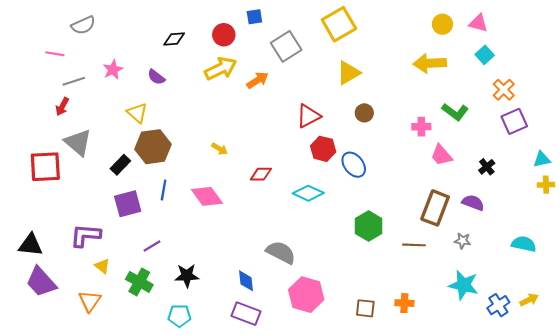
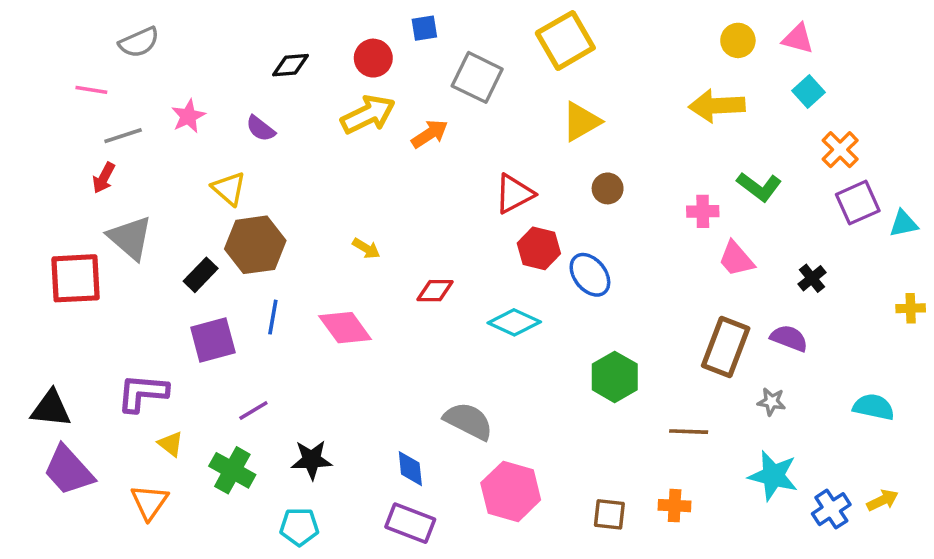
gray square: (286, 46) -> (477, 77), turned -32
cyan triangle: (542, 159) -> (904, 224), moved
brown line: (414, 245) -> (689, 432), moved

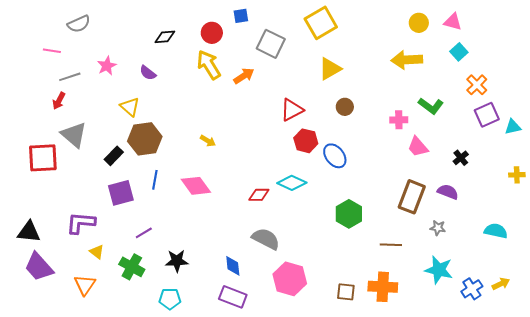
yellow arrow: (368, 114) -> (209, 65), turned -96
red diamond: (435, 291) -> (259, 195), moved
orange cross: (675, 506) -> (383, 287), size x1.6

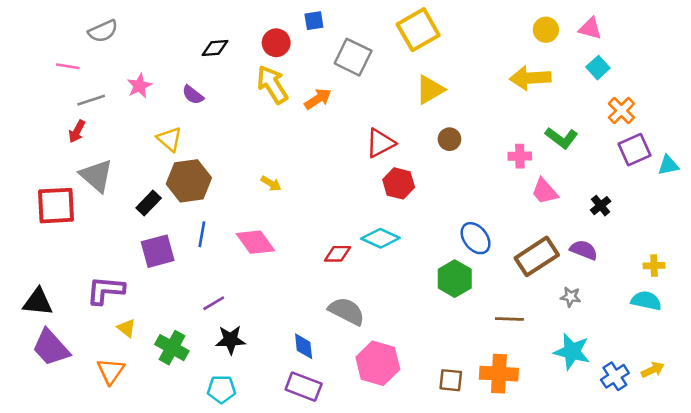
blue ellipse: (335, 156) -> (476, 238), moved
yellow cross: (517, 175) -> (654, 266), moved
brown rectangle: (412, 197) -> (537, 256), turned 36
purple line: (144, 233) -> (214, 303), moved

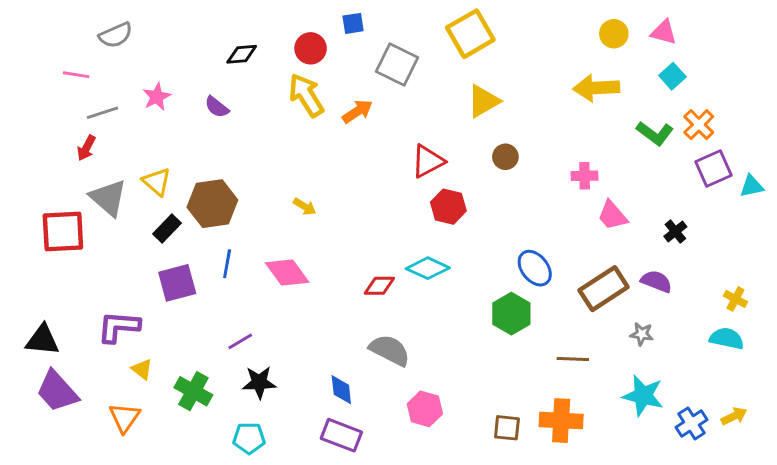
green L-shape: (562, 138) -> (655, 133), moved
yellow triangle: (169, 139) -> (157, 182), moved
yellow cross: (654, 266) -> (735, 299), turned 30
pink hexagon: (378, 363) -> (425, 409), size x0.7

